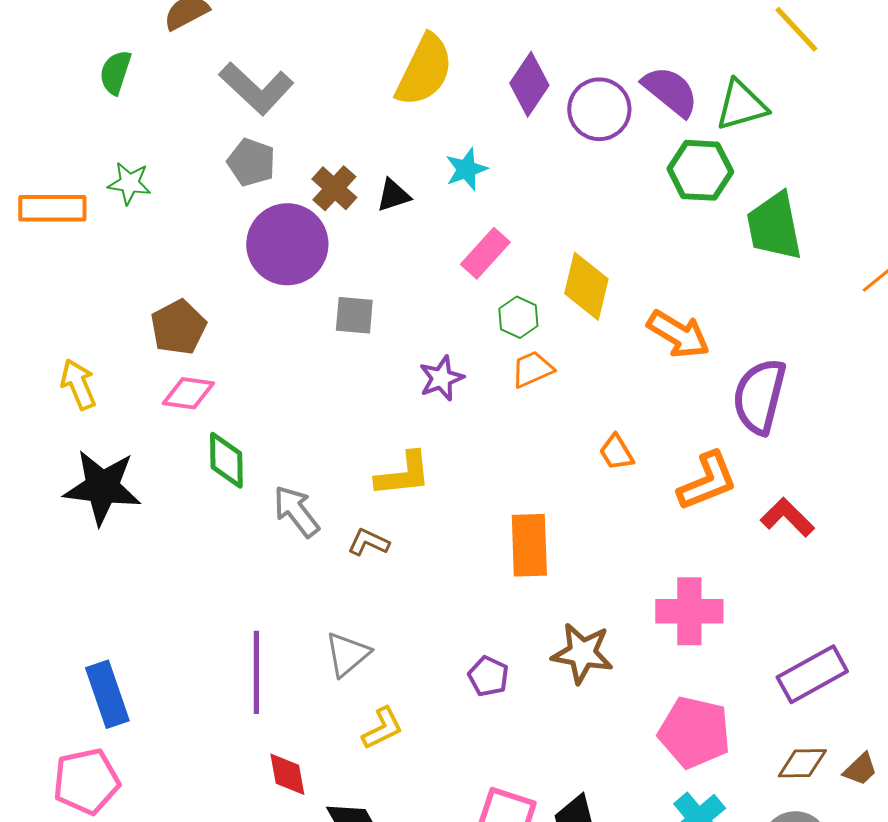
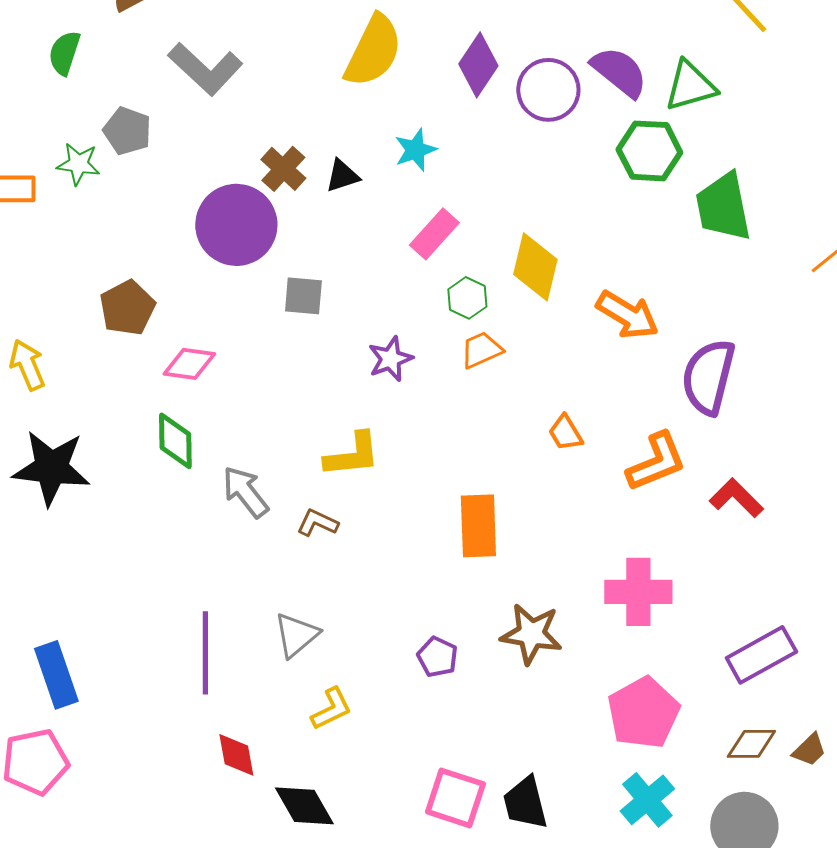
gray pentagon: (251, 162) -> (127, 131), moved
pink diamond: (188, 393) -> (189, 364), moved
pink pentagon: (694, 732) -> (643, 713), turned 30

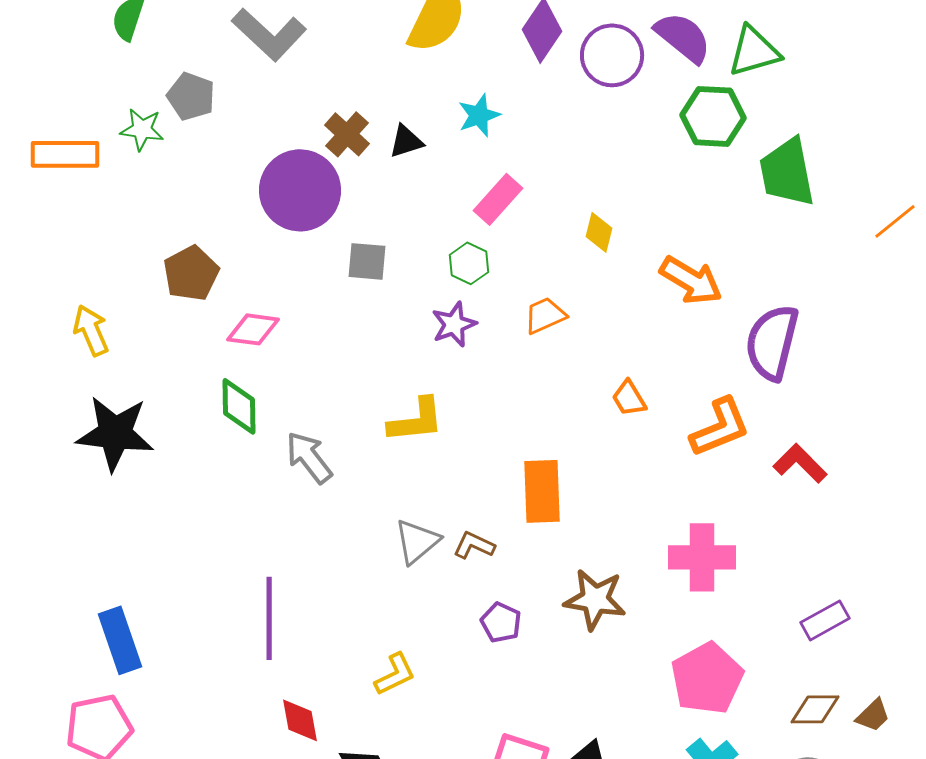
yellow diamond: (535, 267) -> (599, 232), size x0.6
green hexagon: (467, 298) -> (469, 263), moved
brown L-shape: (317, 523) -> (474, 545), moved
gray triangle: (296, 635) -> (417, 541), moved
purple rectangle: (761, 655) -> (825, 620), size x0.7

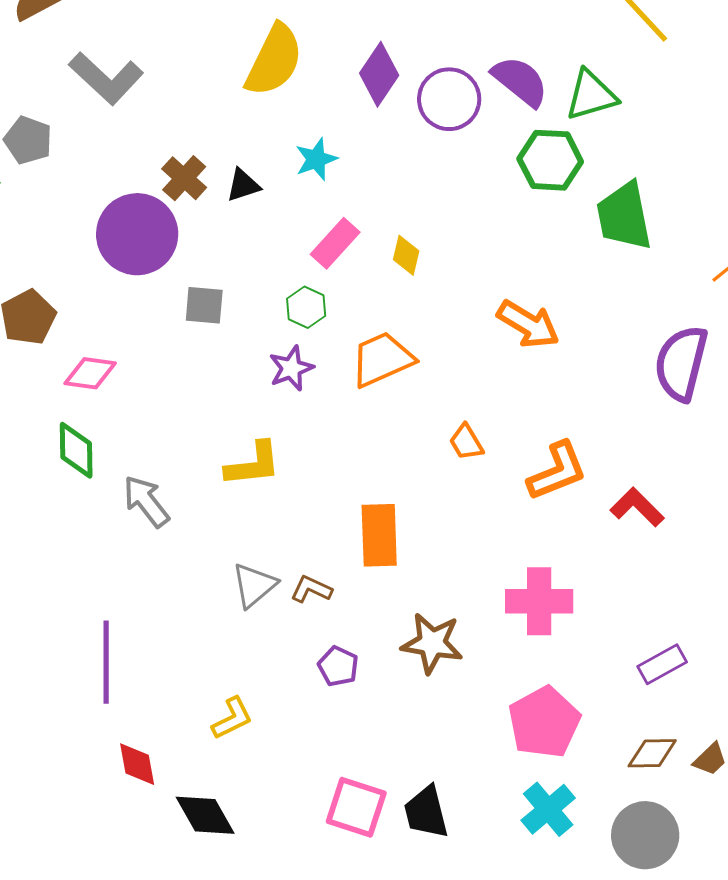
yellow diamond: (599, 232) -> (406, 255), moved
orange trapezoid: (545, 315) -> (382, 359), size x1.5
purple semicircle: (772, 342) -> (681, 363), moved

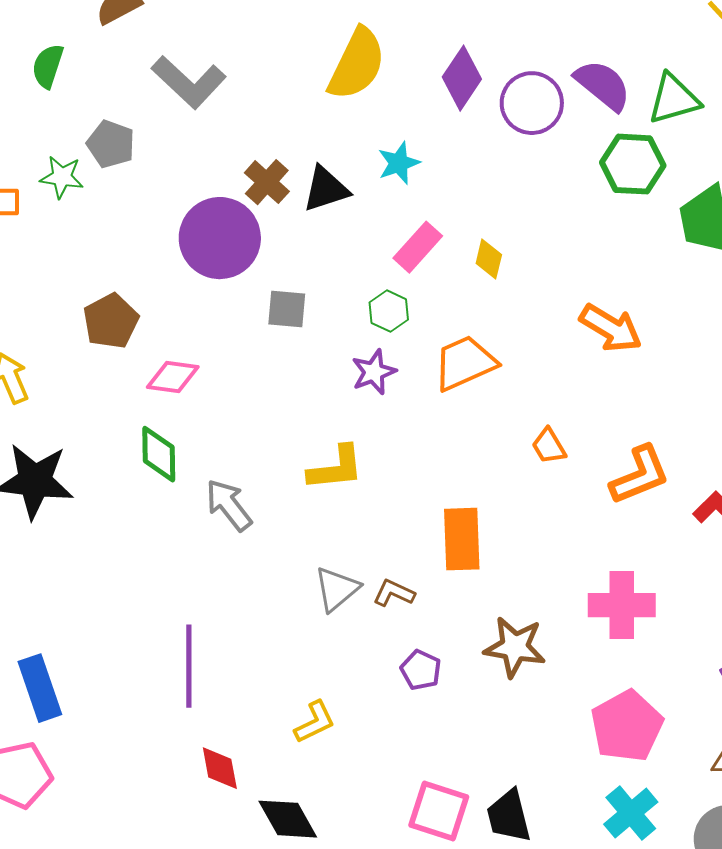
black triangle: (243, 185) -> (326, 189), size x1.4

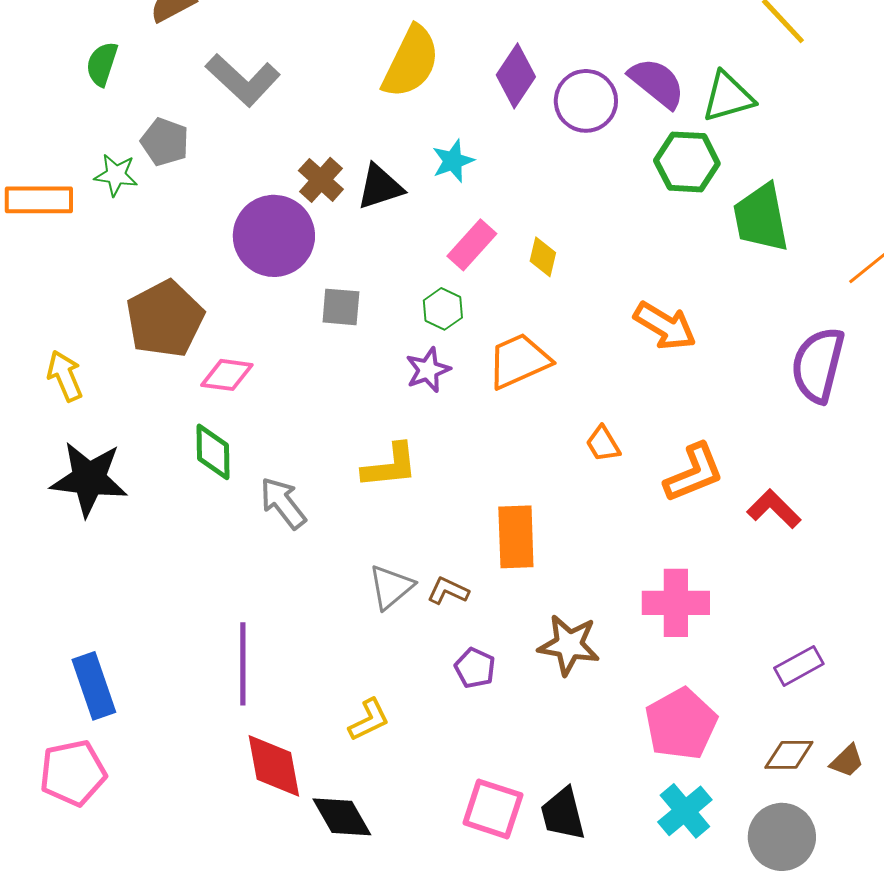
brown pentagon: (111, 321) -> (165, 319), size x1.4
red diamond: (220, 768) -> (274, 766), size x1.5

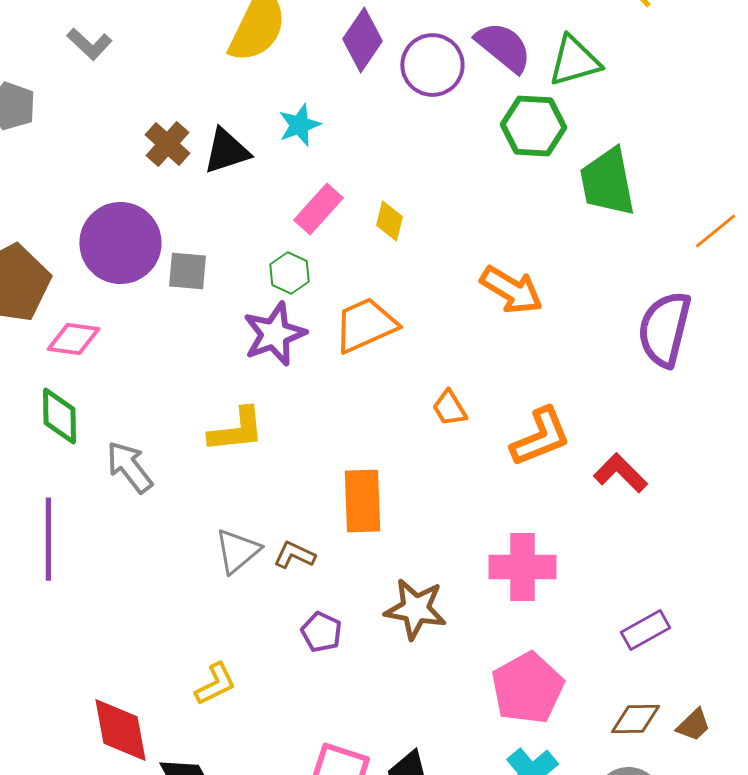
gray L-shape: (243, 80) -> (89, 44), size x0.6
purple circle: (274, 236) -> (120, 243), moved
purple star: (428, 370) -> (274, 334), size x1.4
purple line: (243, 664) -> (48, 539), moved

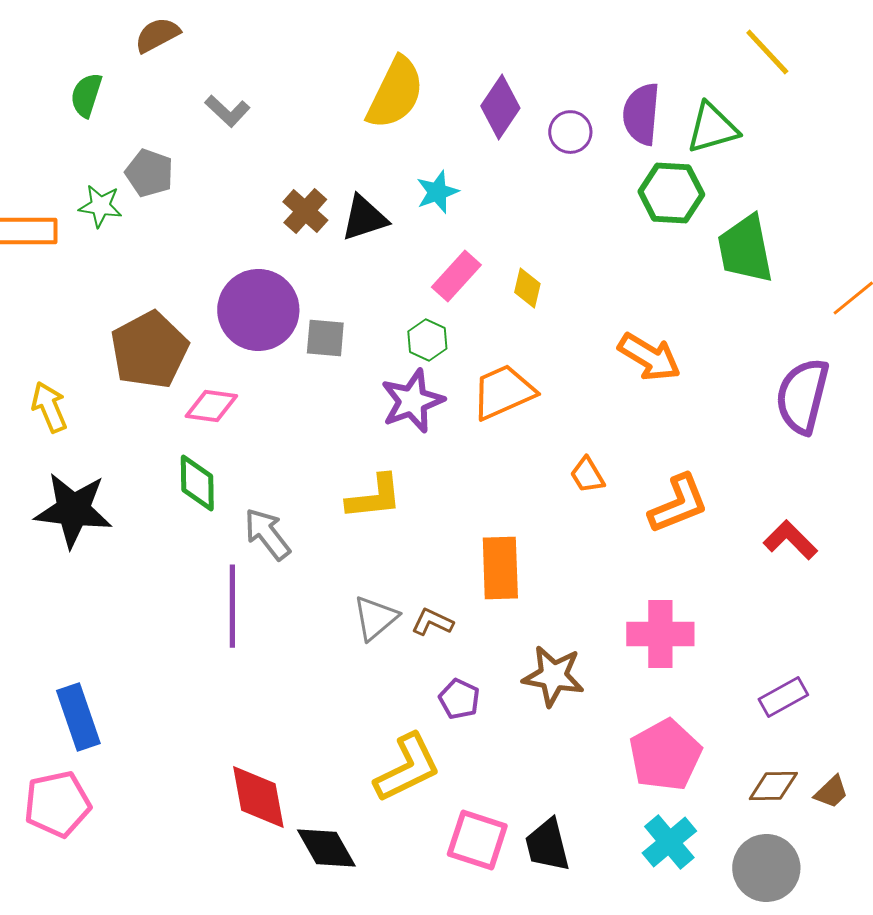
purple semicircle: (503, 47) -> (641, 114), turned -124
purple circle: (432, 65) -> (570, 132), size x0.7
red L-shape: (620, 473) -> (790, 540), moved
purple line: (48, 539) -> (232, 606), moved
yellow L-shape: (215, 684) -> (407, 768), moved, size x1.6

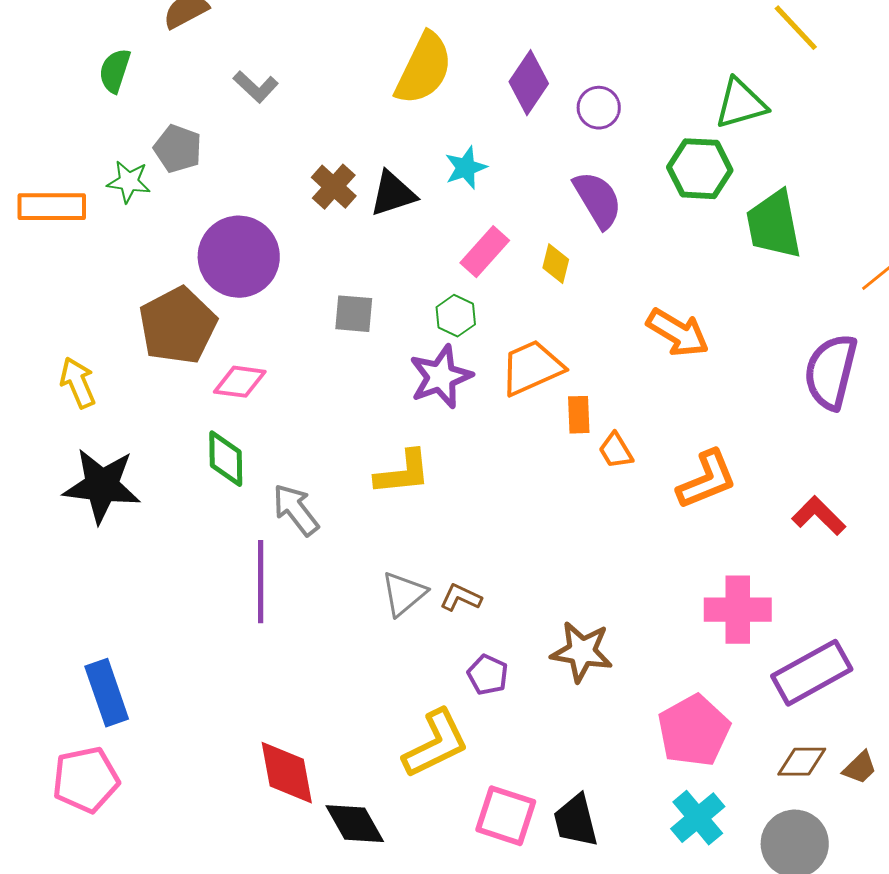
purple semicircle: (641, 114) -> (598, 200), moved, turned 144
purple circle: (258, 310) -> (239, 257), moved
orange rectangle: (500, 568) -> (579, 415), moved, size x0.6
pink cross: (660, 634) -> (738, 610), moved
purple rectangle: (783, 697) -> (812, 673), size x1.6

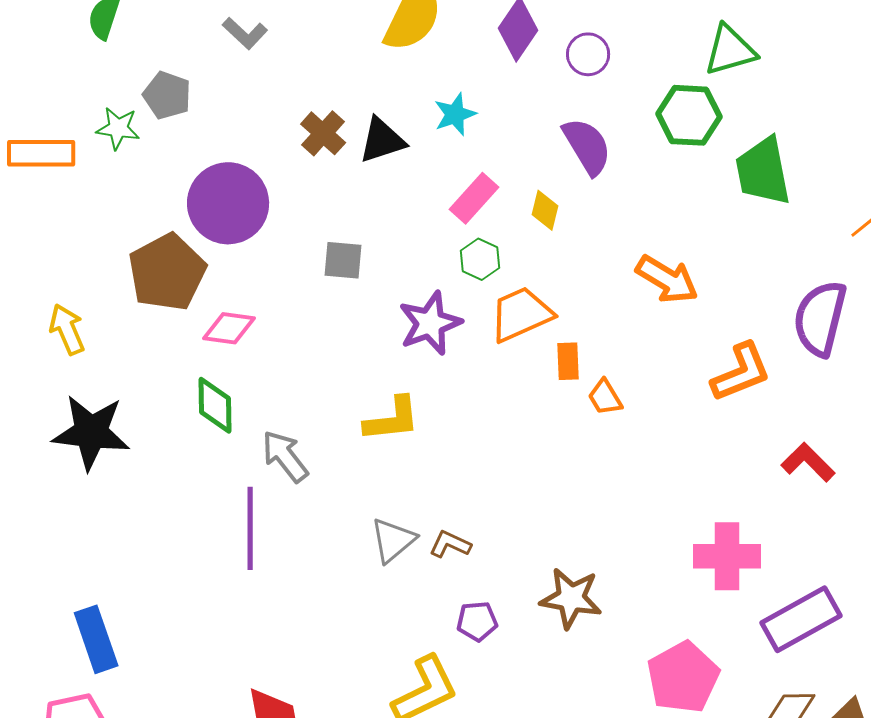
green hexagon: (456, 316) -> (480, 259), moved
orange L-shape: (707, 480) -> (741, 372), moved
purple pentagon: (488, 675) -> (477, 621), turned -30

